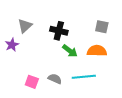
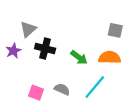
black cross: (59, 31) -> (45, 48), moved
cyan line: (84, 77) -> (95, 87), turned -45

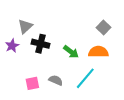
gray square: (115, 30) -> (104, 27), turned 32
pink square: (36, 93) -> (32, 83), turned -32

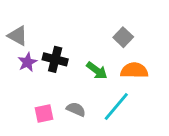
gray triangle: (25, 26) -> (18, 36), moved, turned -49
gray square: (104, 27) -> (123, 37), moved
purple star: (12, 46) -> (27, 62), moved

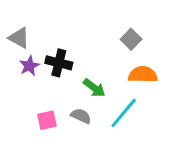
green arrow: (97, 70) -> (94, 88), moved

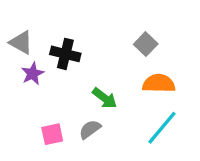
black cross: (59, 63) -> (65, 54), moved
cyan line: (124, 113) -> (162, 128), moved
gray semicircle: (81, 116) -> (90, 129), turned -60

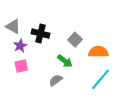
gray square: (146, 44) -> (75, 40), moved
pink square: (52, 134) -> (21, 66), moved

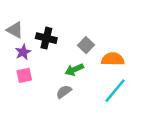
green arrow: (65, 61) -> (74, 70), turned 119

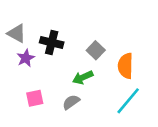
orange semicircle: (113, 59) -> (125, 66), turned -90
pink square: (24, 75) -> (35, 98), moved

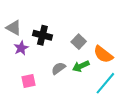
orange semicircle: (125, 66) -> (103, 54), turned -54
green arrow: (83, 77) -> (81, 66), moved
gray semicircle: (71, 102) -> (58, 68), moved

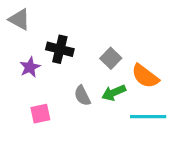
gray triangle: (14, 28) -> (19, 19), moved
gray semicircle: (58, 68) -> (82, 96), turned -80
cyan line: (105, 83) -> (148, 117), turned 50

